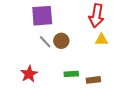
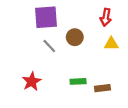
red arrow: (96, 16) -> (106, 17), size x0.7
brown circle: (61, 41) -> (75, 37), moved

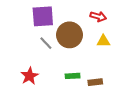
red arrow: (106, 17) -> (98, 16), turned -84
brown circle: (75, 37) -> (70, 35), size x1.6

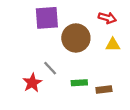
gray line: (46, 43) -> (50, 68), moved

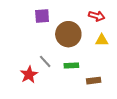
purple square: (47, 18) -> (42, 16), size x0.7
green rectangle: (79, 83) -> (71, 65), moved

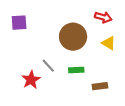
purple square: (42, 16) -> (19, 23), moved
yellow triangle: (102, 40) -> (109, 43), turned 32

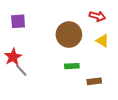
gray line: (48, 66) -> (21, 70), moved
red star: (31, 80) -> (13, 57), moved

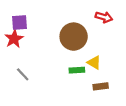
yellow triangle: (102, 41) -> (94, 63), moved
red star: (13, 57) -> (14, 39), moved

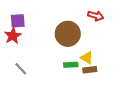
brown rectangle: (101, 86) -> (90, 70), moved

